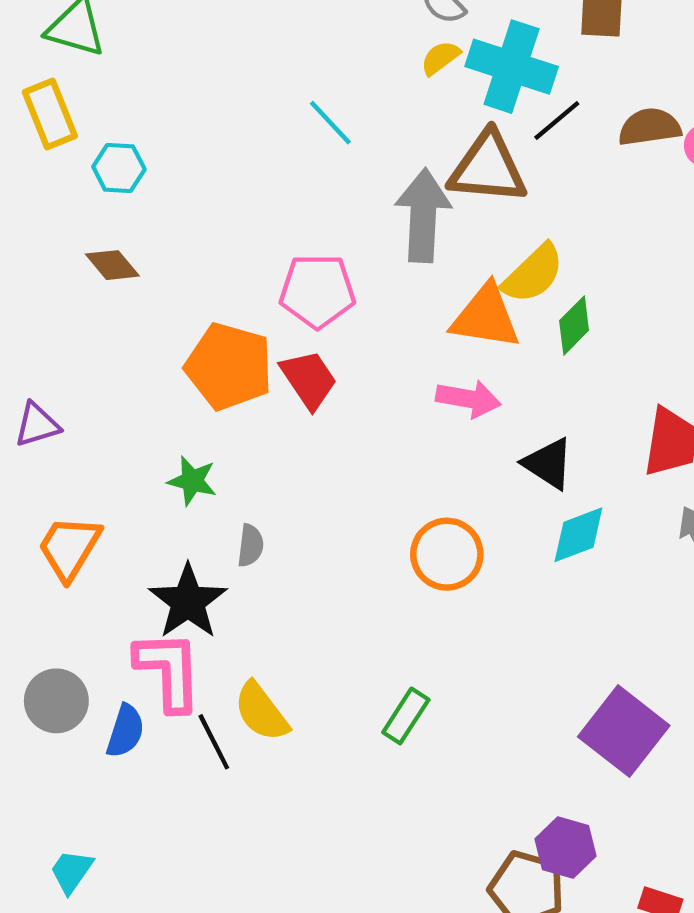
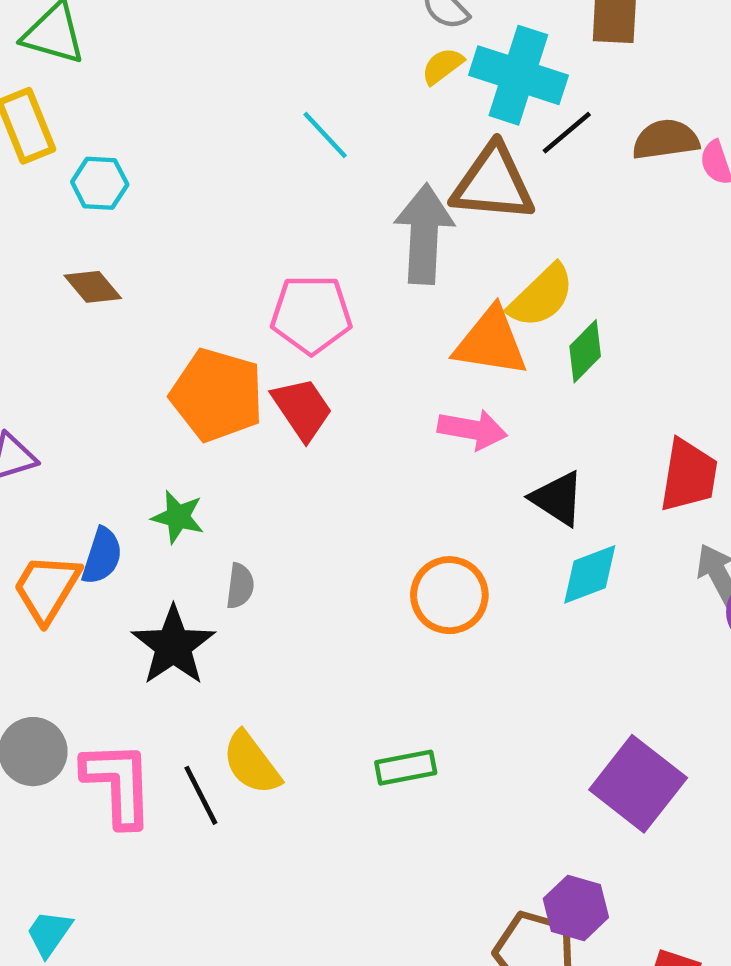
pink L-shape: (169, 671) -> (118, 784), moved
green rectangle: (406, 716) -> (406, 768), turned 46
blue semicircle: (125, 731) -> (102, 556), moved

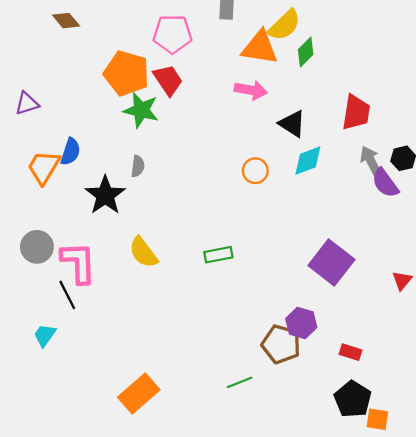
green star: (178, 517) -> (141, 110), moved, size x1.4
orange circle: (449, 595) -> (255, 171), moved, size x0.7
black line: (201, 795) -> (67, 295), moved

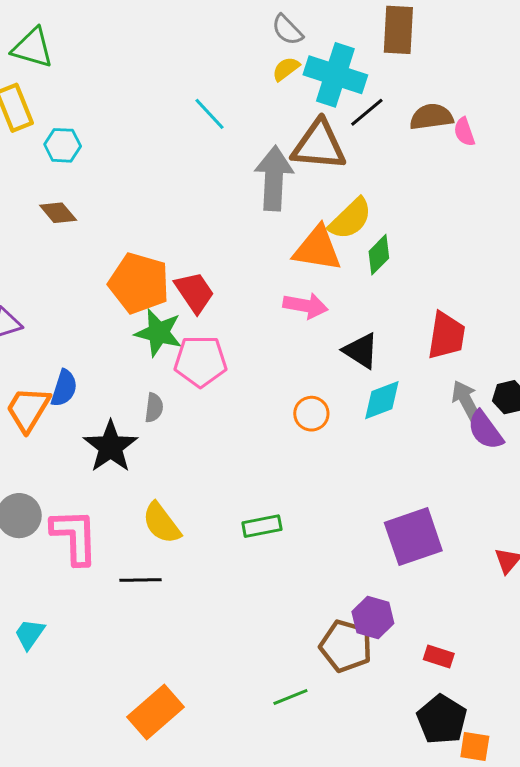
pink pentagon: (172, 34) -> (200, 361), moved
purple square: (331, 263) -> (413, 537), turned 33
black line: (67, 295) -> (140, 580), moved, turned -64

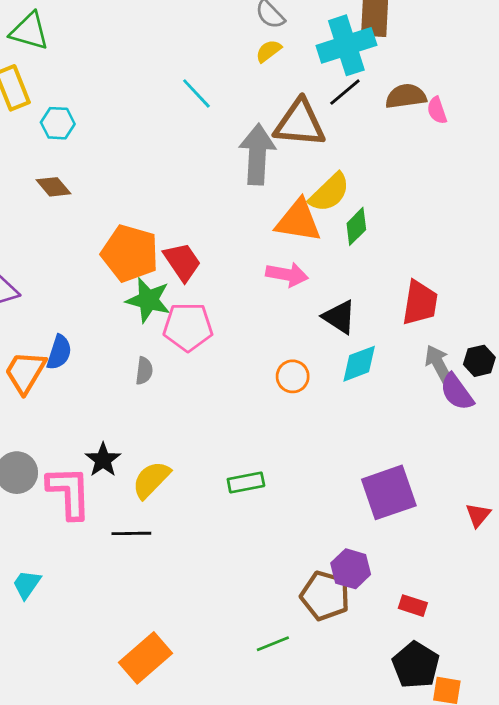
cyan cross: (335, 75) -> (346, 45), moved, turned -36
black star: (111, 447) -> (103, 460), moved, size x0.7
yellow semicircle: (161, 523) -> (151, 480), turned 81

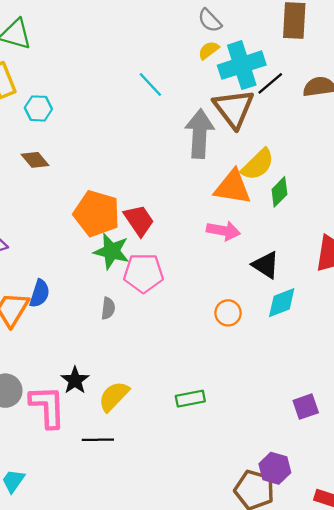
cyan cross: (346, 45) -> (242, 65), moved
brown triangle: (300, 123) -> (234, 108), turned 48
purple square: (389, 492) -> (306, 407), size x0.6

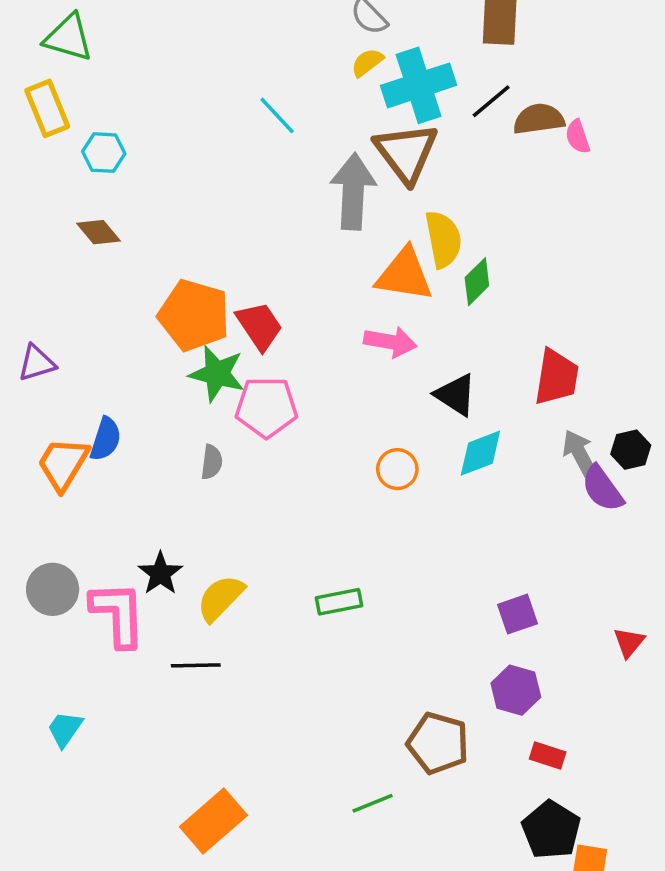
black line: (270, 83) -> (491, 101), moved
yellow semicircle: (258, 164) -> (443, 239), turned -57
purple hexagon: (275, 468) -> (516, 690), moved

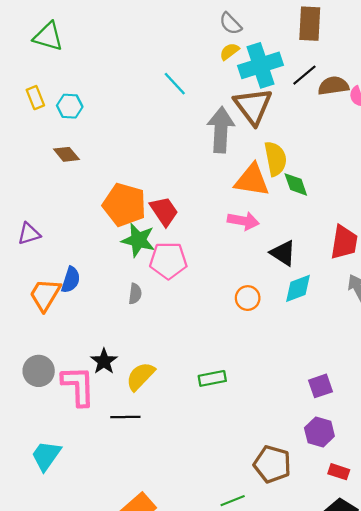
yellow rectangle: (47, 108) -> (35, 98), moved, size x0.7
green diamond: (477, 282) -> (296, 184), turned -64
cyan trapezoid: (65, 729) -> (46, 456), size x1.4

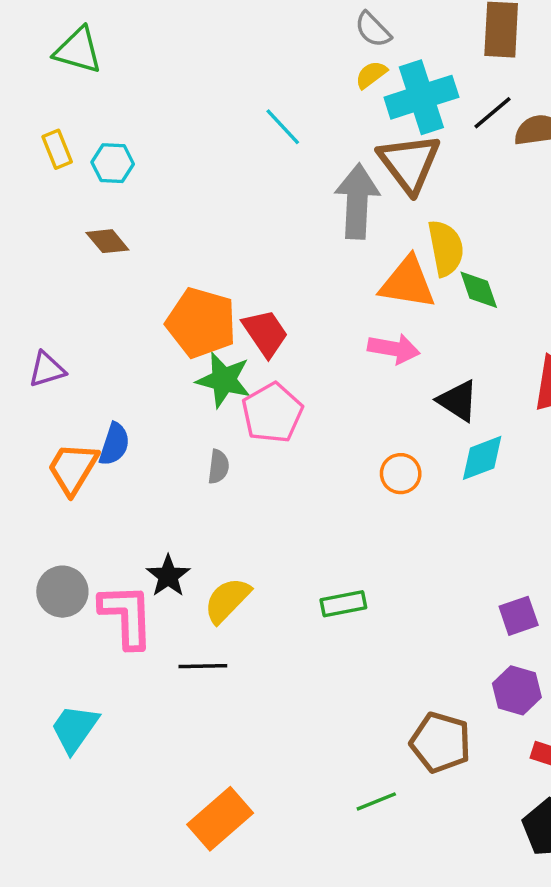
pink pentagon: (168, 260) -> (272, 413), turned -30

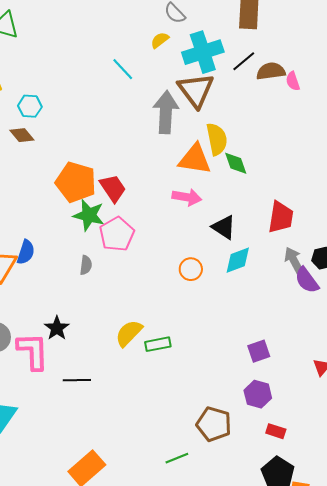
yellow semicircle: (371, 75) -> (160, 40), moved
cyan hexagon: (113, 163) -> (30, 106), moved
yellow semicircle: (227, 600) -> (129, 333), moved

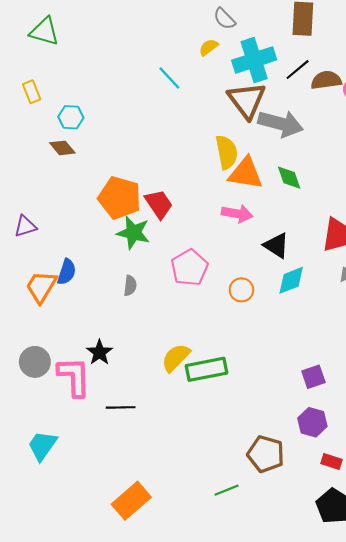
gray arrow: (166, 112) -> (281, 124), moved, turned 102
yellow semicircle: (217, 139) -> (227, 152), moved
pink pentagon: (117, 234) -> (190, 268), moved
green rectangle: (158, 344) -> (206, 369), size x1.5

